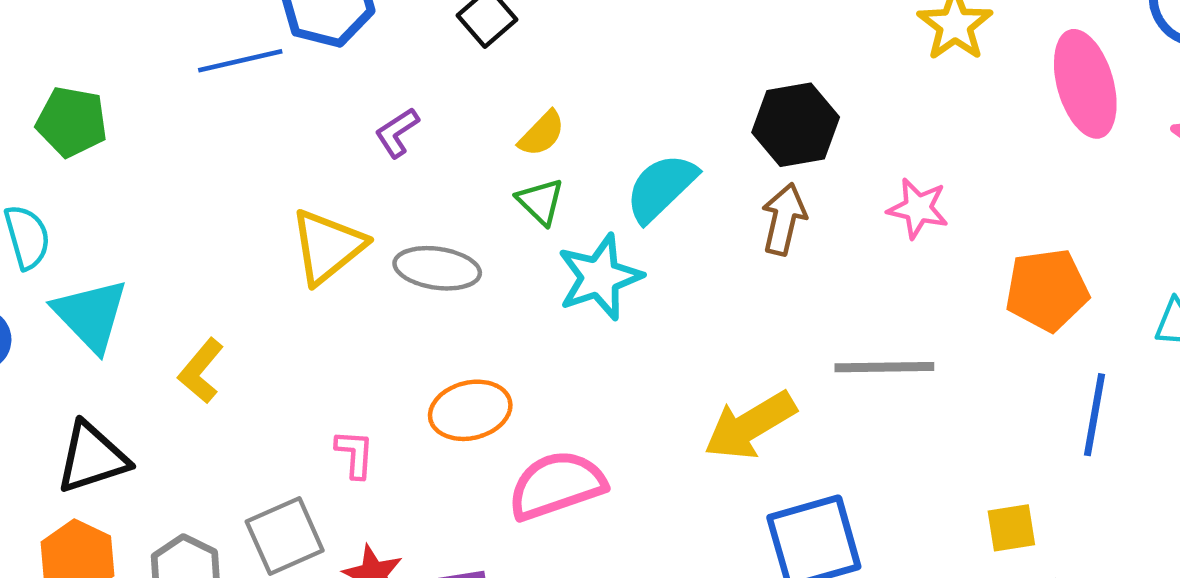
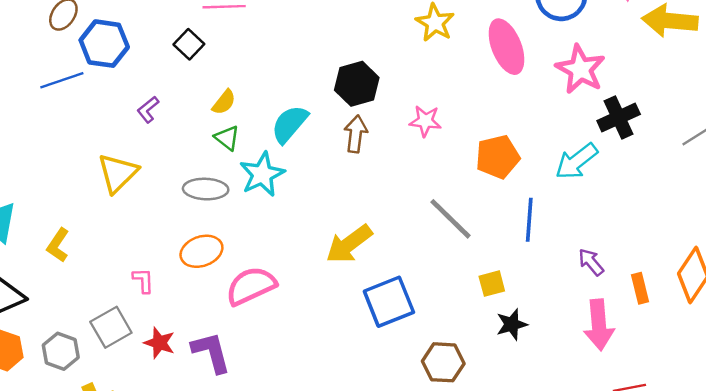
gray ellipse: (437, 268) -> (206, 189), moved
gray line: (884, 367) -> (450, 219), moved, turned 51

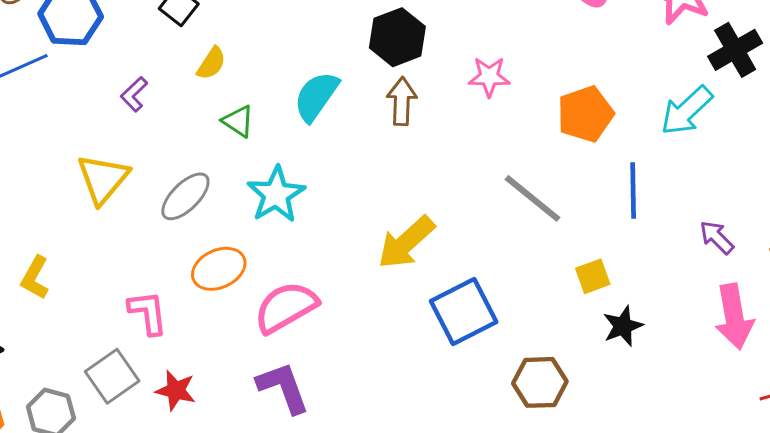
yellow semicircle: (224, 102) -> (211, 63), moved
cyan star: (262, 174) -> (276, 194), moved
gray ellipse: (206, 189) -> (185, 196), moved, turned -42
pink L-shape: (143, 280) -> (148, 313), size x1.4
purple L-shape: (211, 352) -> (283, 388), moved

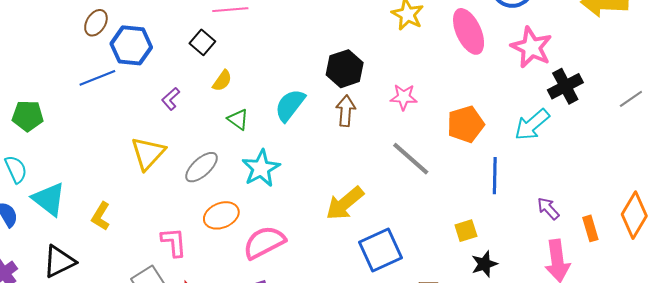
gray line: (533, 198) -> (411, 159), moved

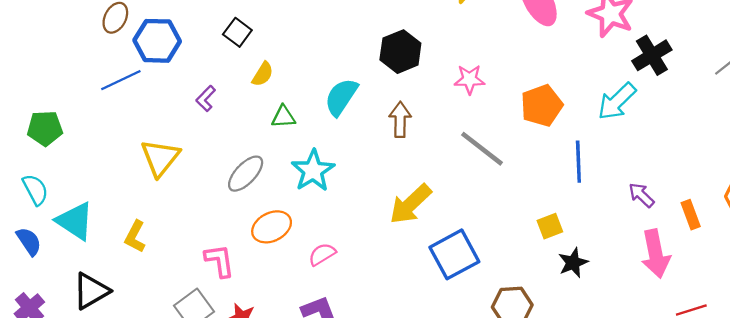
brown arrow: (346, 111) -> (400, 120), moved
green triangle: (238, 119) -> (283, 117), turned -35
yellow triangle: (148, 153) -> (160, 158), moved
pink semicircle: (264, 242) -> (322, 254), size x0.6

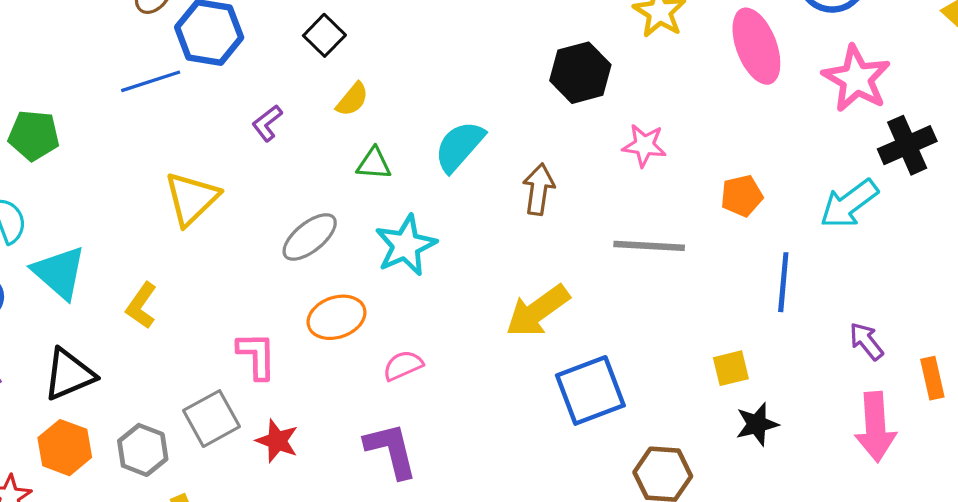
black hexagon: (400, 52) -> (580, 73), moved
orange pentagon: (542, 106) -> (742, 196), size x0.7
gray line: (482, 149) -> (649, 246), turned -42

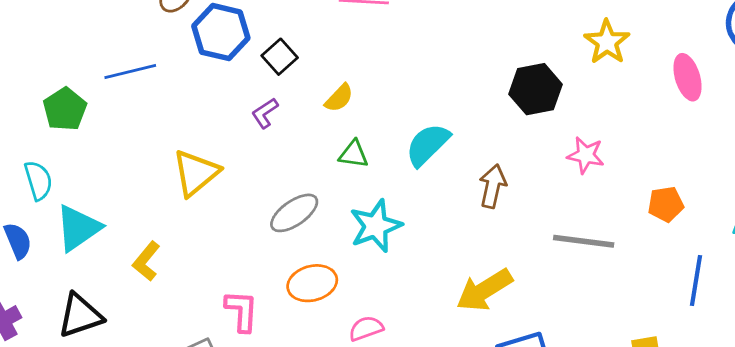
black square: (324, 35) -> (280, 57), moved
pink ellipse: (756, 46) -> (688, 77), size x0.7
blue line: (151, 81) -> (130, 72), moved
green pentagon: (34, 135) -> (65, 109), turned 30
cyan triangle: (59, 272) -> (78, 228), turned 40

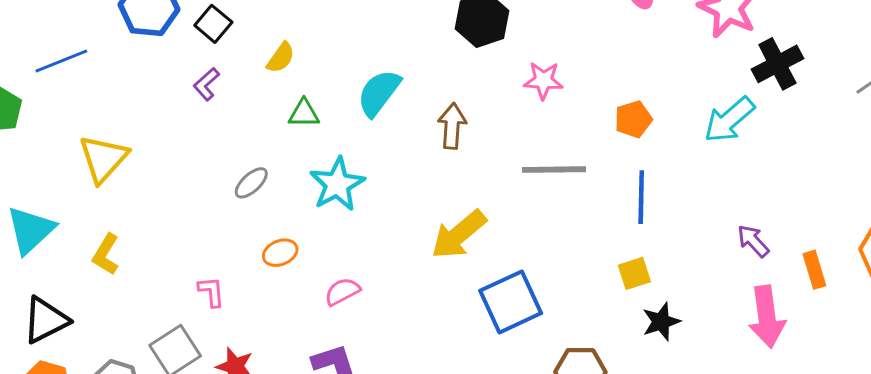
yellow triangle: (196, 173) -> (103, 159), moved
gray ellipse: (294, 213) -> (251, 183), size x0.7
blue line: (696, 281) -> (641, 197), moved
orange ellipse: (312, 283) -> (280, 253), size x0.7
pink L-shape: (242, 311) -> (211, 292), size x0.7

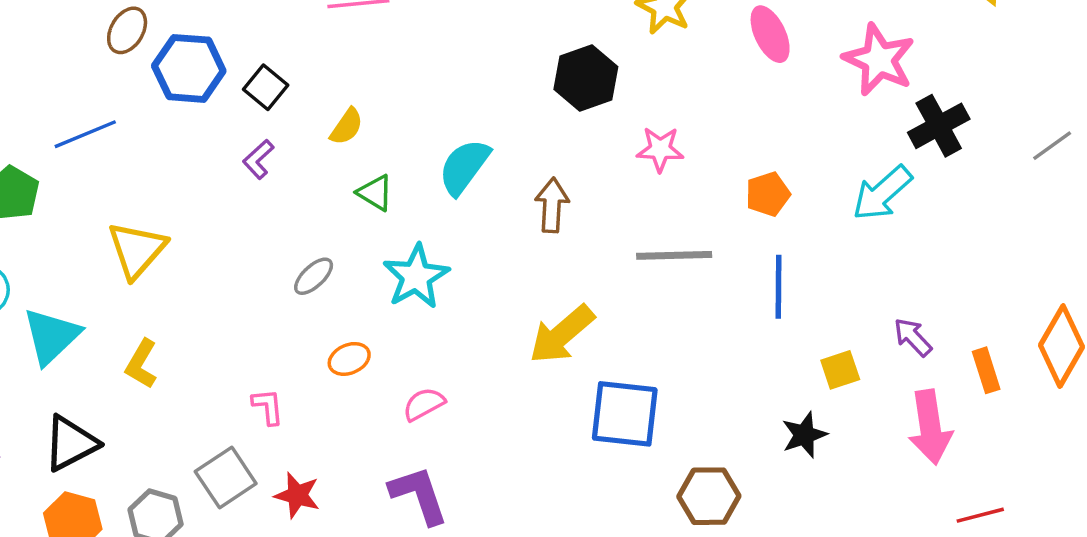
green triangle: (304, 114) -> (375, 193), turned 32
yellow square: (634, 273) -> (840, 370), moved
blue square: (511, 302) -> (625, 414), turned 32

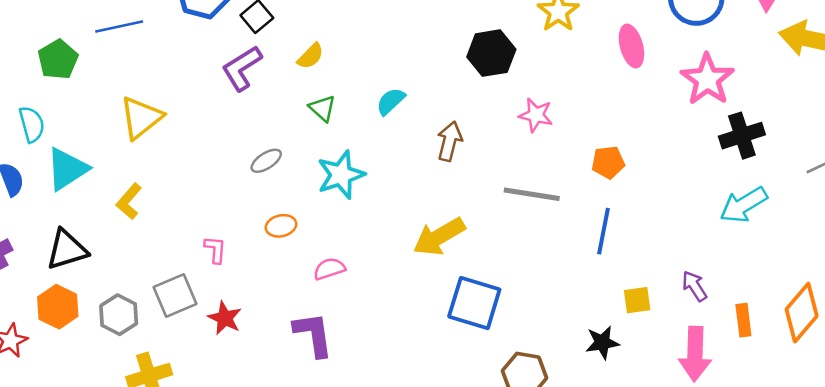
purple L-shape: (258, 159) -> (242, 68), size x1.6
cyan semicircle: (464, 167) -> (391, 101), size x0.7
cyan arrow: (882, 193) -> (744, 205), moved

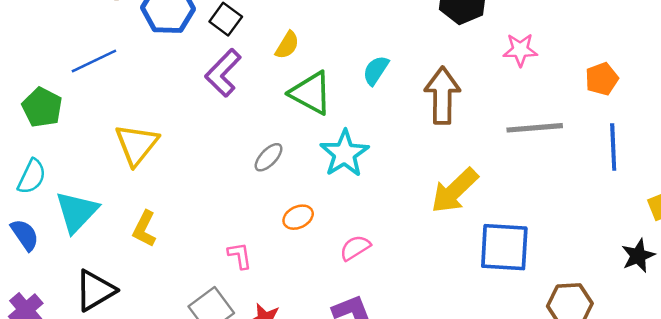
green triangle: (322, 108) -> (311, 93), size x1.6
cyan semicircle: (32, 124) -> (32, 177), turned 54
brown arrow: (449, 141) -> (442, 95), size x1.4

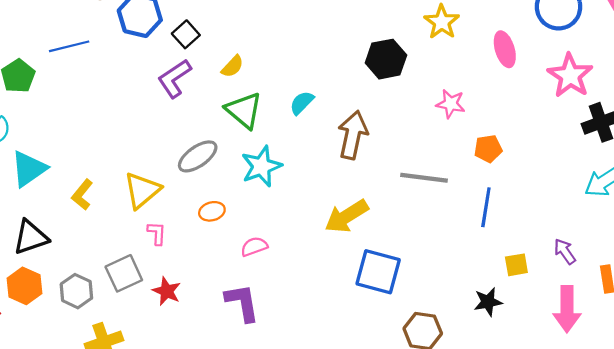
pink star: (520, 50) -> (451, 104), moved
yellow triangle: (137, 145) -> (142, 190), moved
gray ellipse: (269, 157) -> (198, 156), size x1.5

